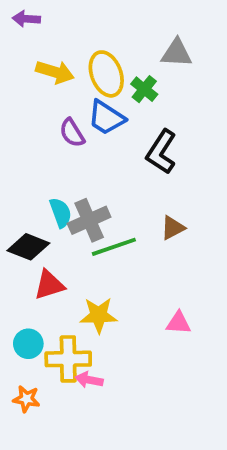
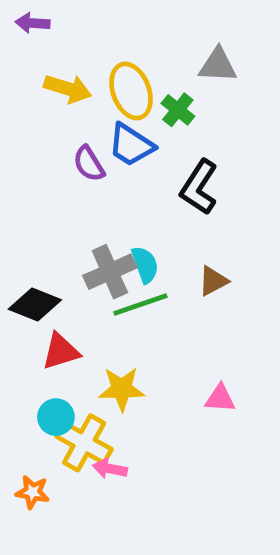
cyan semicircle: (61, 213) -> (145, 265), moved
cyan circle: (28, 344) -> (56, 417), moved
yellow cross: (68, 359) -> (84, 443), turned 30

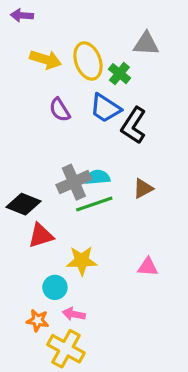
blue trapezoid: (131, 145) -> (105, 108), moved
cyan semicircle: (145, 265) -> (97, 177), turned -75
cyan circle: (56, 417) -> (55, 287), moved
yellow cross: (84, 443) -> (66, 349), moved
orange star: (33, 492) -> (38, 320), moved

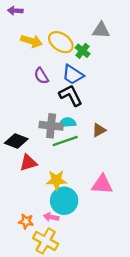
yellow ellipse: (88, 61) -> (61, 42), turned -35
black L-shape: (134, 125) -> (71, 95), moved, turned 120
gray cross: (74, 182) -> (51, 126), turned 30
pink triangle: (148, 267) -> (102, 184), size x1.5
cyan circle: (55, 287) -> (64, 201), moved, size x1.6

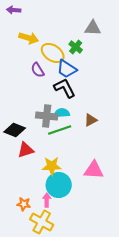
yellow ellipse: (61, 42) -> (53, 53), moved
pink arrow: (51, 217) -> (47, 200), turned 80

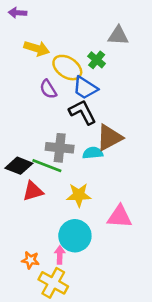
cyan semicircle: (62, 113) -> (93, 153), moved
brown triangle: (91, 120) -> (109, 138), moved, size x1.6
green line: (60, 130) -> (47, 166), moved, turned 40
yellow star: (52, 166) -> (79, 195), moved

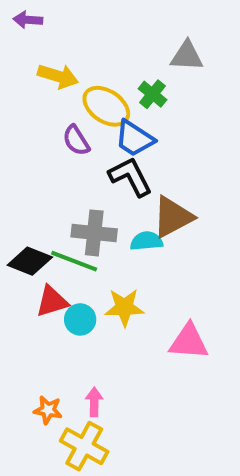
cyan circle: (75, 236) -> (80, 319), moved, size x0.6

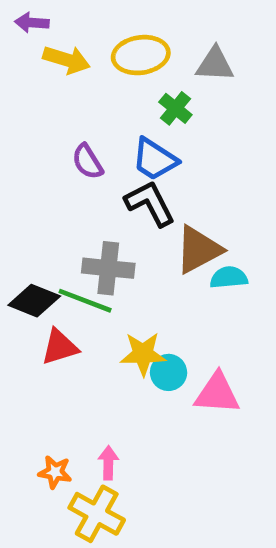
yellow arrow: (58, 76) -> (67, 60), moved
yellow ellipse: (106, 106) -> (141, 55), moved, turned -42
cyan semicircle: (146, 241) -> (229, 277), moved
cyan circle: (80, 319) -> (169, 372), moved

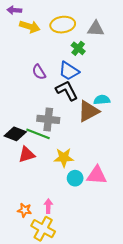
cyan semicircle: (229, 277) -> (102, 100), moved
cyan circle: (169, 372) -> (75, 178), moved

